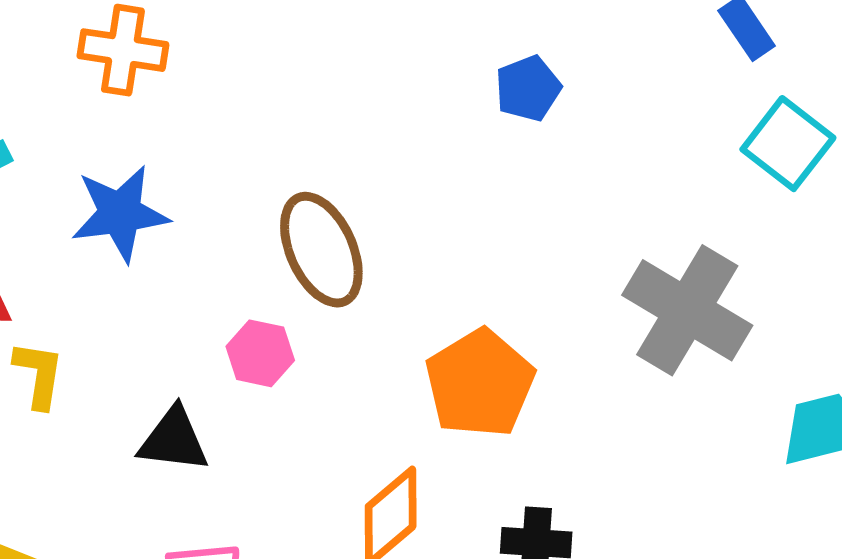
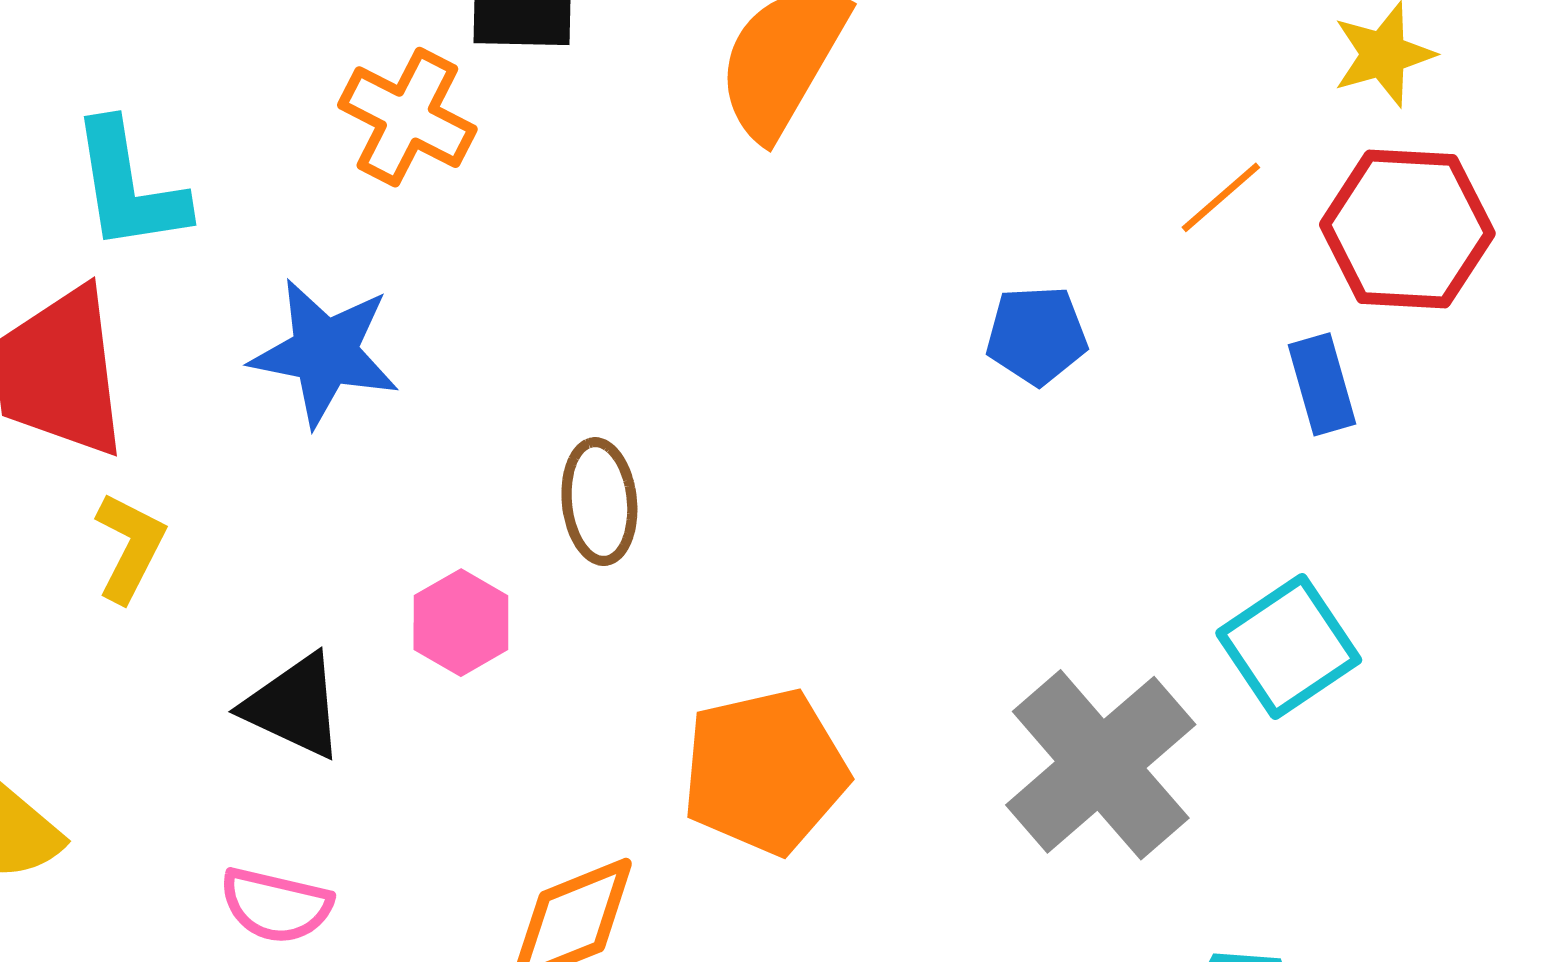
blue pentagon: (528, 88) -> (1037, 335), moved
cyan square: (788, 144) -> (1289, 646), moved
brown ellipse: (321, 250) -> (599, 502), size x0.7

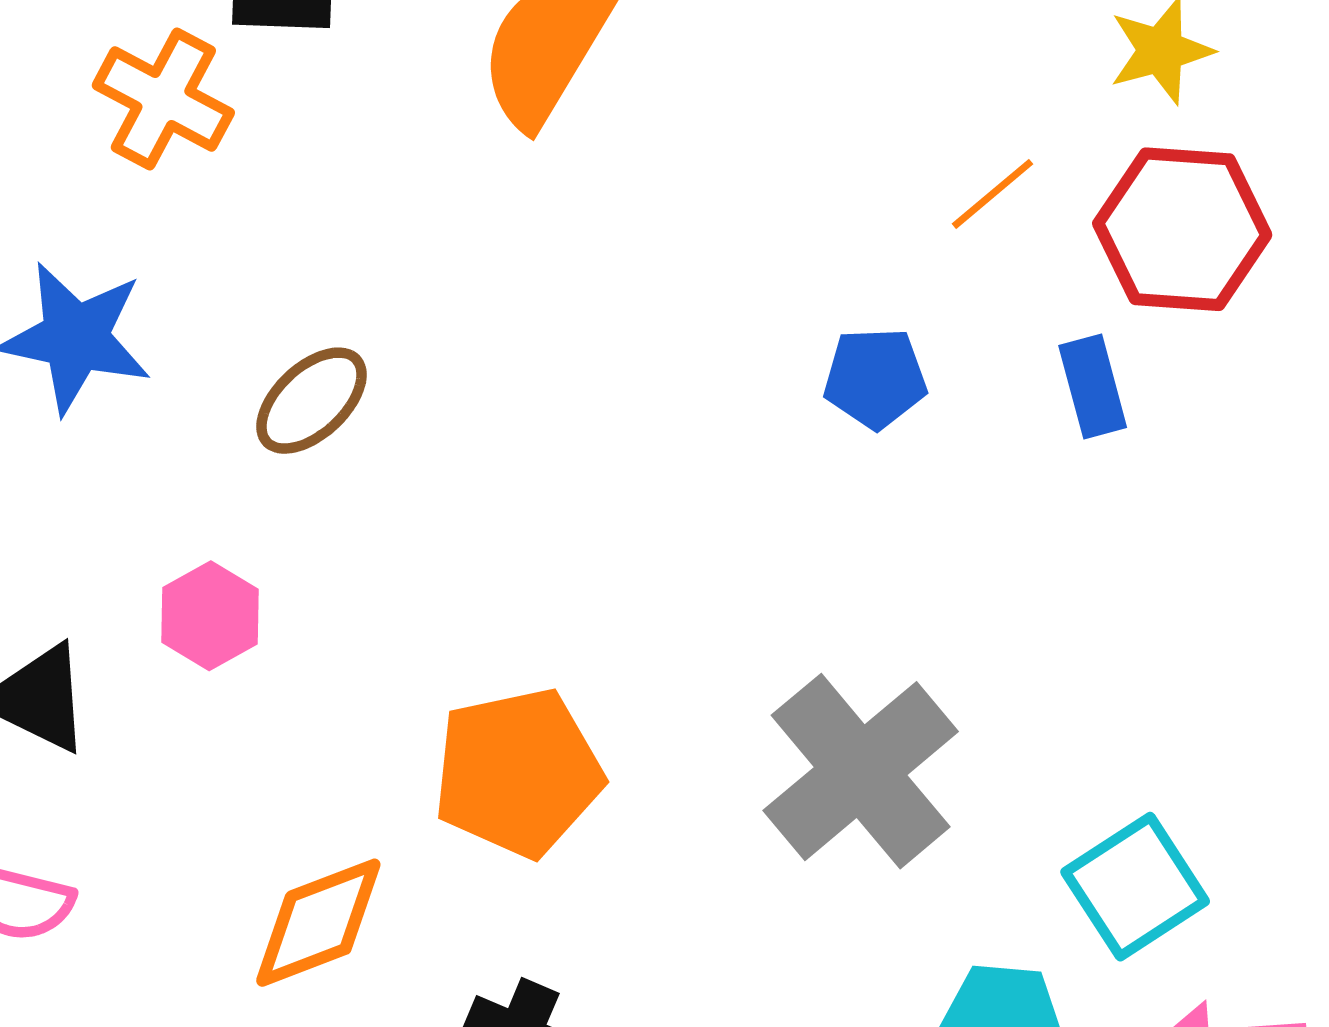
blue pentagon: (1037, 335) -> (875, 378), moved
brown ellipse: (599, 502) -> (311, 401), moved, turned 52
cyan square: (1289, 646) -> (1135, 887), moved

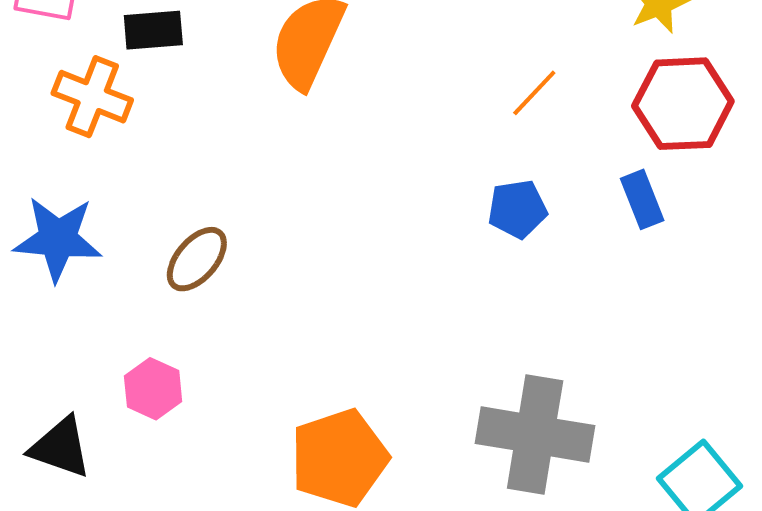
orange line: (992, 194) -> (534, 93), moved
gray cross: (861, 771) -> (535, 434), turned -34

